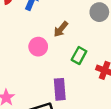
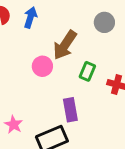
brown arrow: (61, 29) -> (65, 45), size x1.6

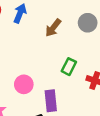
brown arrow: (65, 45) -> (53, 28), moved, size x0.7
pink circle: (42, 66) -> (24, 84), moved

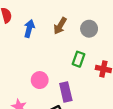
blue arrow: (20, 13) -> (29, 28), moved
gray circle: (88, 23) -> (89, 29), moved

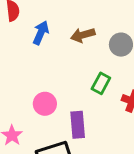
brown arrow: (60, 26) -> (83, 35), turned 35

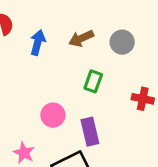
green rectangle: (101, 83) -> (93, 81), moved

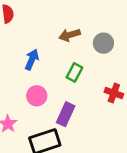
blue arrow: (38, 42) -> (32, 60), moved
purple rectangle: (90, 132) -> (66, 114), turned 30

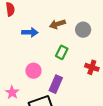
blue arrow: (32, 60) -> (30, 32), moved, turned 70

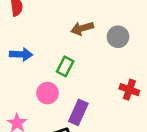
blue arrow: (30, 32) -> (21, 54), moved
green rectangle: (62, 52) -> (65, 66), moved

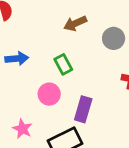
gray circle: (118, 37) -> (114, 38), moved
green rectangle: (65, 66) -> (63, 64), turned -48

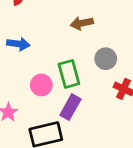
gray circle: (114, 38) -> (106, 59), moved
green rectangle: (63, 64) -> (69, 74), moved, size x1.4

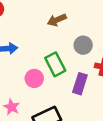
purple rectangle: (70, 107) -> (80, 84), moved

